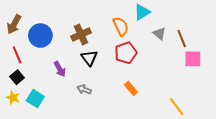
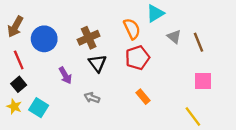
pink square: (193, 59) -> (203, 81), moved

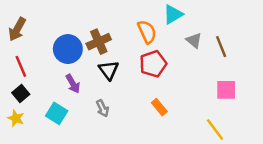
blue circle: (44, 39) -> (68, 49), moved
gray arrow: (92, 98) -> (102, 108), turned -136
cyan square: (39, 108) -> (57, 113), moved

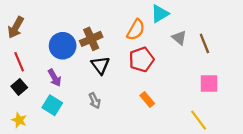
orange semicircle: (147, 32) -> (136, 30), turned 55
purple arrow: (73, 84) -> (55, 78), moved
yellow star: (16, 118) -> (19, 120), moved

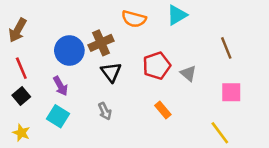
orange semicircle: (136, 30) -> (134, 19), moved, turned 75
gray triangle: (179, 38) -> (188, 73), moved

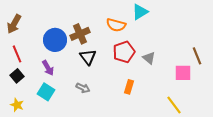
orange semicircle: (134, 19) -> (116, 25), moved
brown line: (226, 48) -> (197, 56), moved
orange rectangle: (163, 110) -> (129, 87), turned 56
gray arrow: (105, 111) -> (83, 88), turned -40

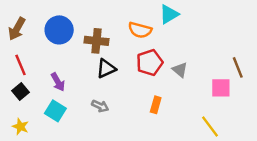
brown cross: (80, 34) -> (97, 41), turned 30
blue circle: (55, 40) -> (59, 30), moved
black triangle: (88, 57) -> (106, 69), turned 42

